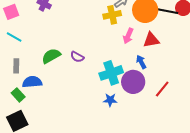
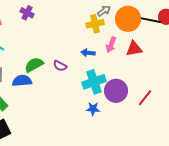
blue arrow: (141, 62) -> (88, 53), moved, turned -56
blue semicircle: (32, 82) -> (22, 81), moved

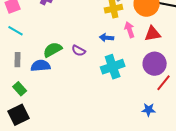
pink arrow: (111, 45) -> (130, 30), turned 140
purple circle: (116, 91) -> (155, 64), moved
blue star: (93, 109) -> (149, 110), moved

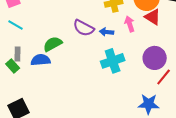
red triangle: (153, 34) -> (153, 17), moved, turned 42
purple semicircle: (79, 51) -> (84, 28), moved, size x1.5
green rectangle: (20, 89) -> (13, 66), moved
blue star: (149, 110) -> (149, 104), size x1.5

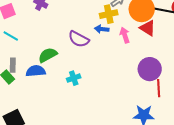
blue arrow: (107, 32) -> (102, 29), moved
cyan cross: (113, 61) -> (74, 78), moved, size x0.6
red line: (164, 77) -> (159, 88), turned -42

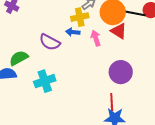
cyan cross: (74, 78) -> (45, 81), size x1.5
red line: (159, 88) -> (112, 102), moved

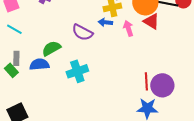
purple circle: (121, 72) -> (162, 85), moved
red line: (112, 102) -> (146, 81), moved

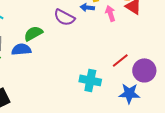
cyan cross: (77, 71) -> (90, 80), moved, turned 30
red line: (146, 81) -> (120, 60), moved, turned 54

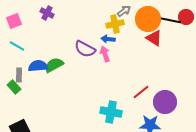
pink arrow: (110, 13) -> (105, 54), moved
blue semicircle: (21, 49) -> (38, 66), moved

